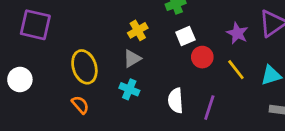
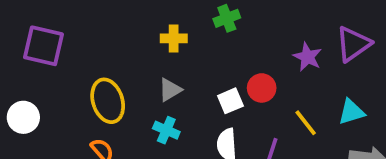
yellow cross: (138, 30) -> (174, 38), moved, turned 30
white square: (185, 36) -> (230, 101), moved
yellow line: (236, 70) -> (306, 123), moved

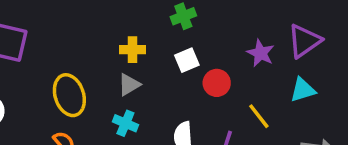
yellow cross: (174, 38) -> (133, 50), moved
white square: (230, 101) -> (187, 60), moved
cyan triangle: (351, 112) -> (303, 90), moved

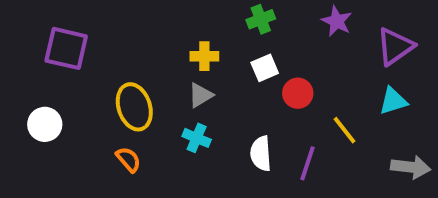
purple star: (261, 53) -> (337, 21), moved

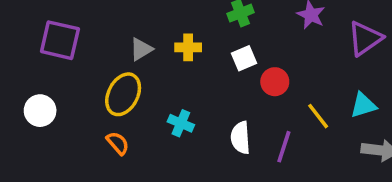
gray triangle: (200, 95) -> (141, 49), moved
cyan triangle: (393, 101) -> (363, 105), moved
yellow ellipse: (134, 107) -> (123, 94), turned 45

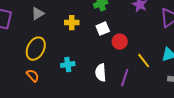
gray triangle: (141, 49) -> (38, 14), moved
cyan cross: (181, 123) -> (68, 65), turned -32

